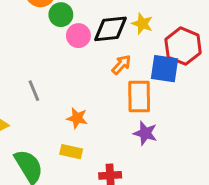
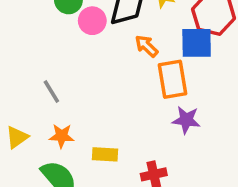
orange arrow: (121, 65) -> (147, 46), turned -80
orange star: (77, 118) -> (62, 136), moved

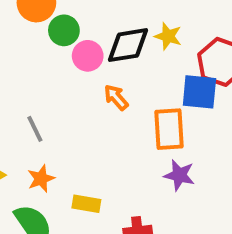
orange arrow: (147, 46) -> (116, 97), moved
orange star: (62, 136) -> (41, 179), turned -30

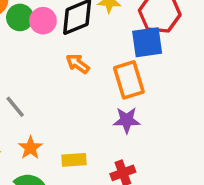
pink circle: (88, 56) -> (43, 21), moved
purple star: (179, 175) -> (127, 120), moved

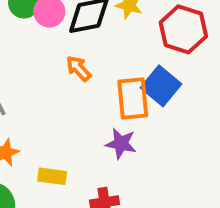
blue square: (147, 42) -> (161, 86), moved, turned 36

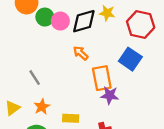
orange rectangle: (133, 99) -> (102, 78), moved

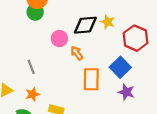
green circle: (45, 17) -> (35, 12), moved
pink circle: (60, 21) -> (59, 39), moved
purple star: (110, 95) -> (126, 92), moved

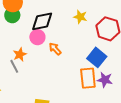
black diamond: (85, 25) -> (42, 21), moved
orange rectangle: (91, 79) -> (88, 78), moved
orange star: (32, 94) -> (20, 54), moved

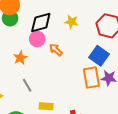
yellow star: (80, 17) -> (71, 22), moved
gray line: (14, 66) -> (27, 85), moved

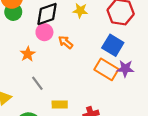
orange rectangle: (91, 77) -> (106, 69), turned -45

